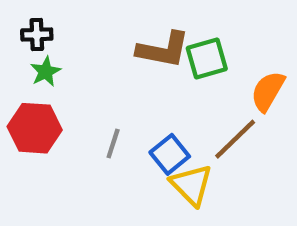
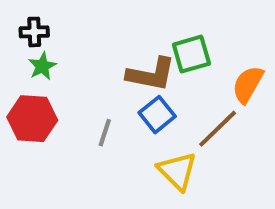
brown L-shape: (163, 50) -> (151, 74), moved
blue square: (170, 154) -> (157, 115), moved

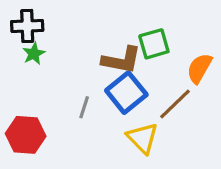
black cross: (34, 32) -> (27, 26), size x1.4
blue square: (157, 115) -> (126, 93), size x1.4
red hexagon: (32, 119) -> (26, 135), moved

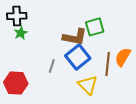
orange semicircle: (199, 68) -> (123, 57), moved
brown line: (175, 104) -> (108, 64), turned -40

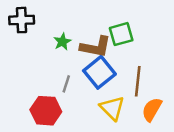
green star: (21, 33) -> (62, 42), moved
orange semicircle: (123, 57) -> (152, 109), moved
red hexagon: (16, 83) -> (46, 111), moved

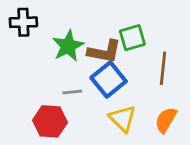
green star: (62, 42) -> (68, 46), size x1.6
brown line: (138, 81) -> (163, 68), moved
gray line: (66, 84) -> (72, 92), turned 66

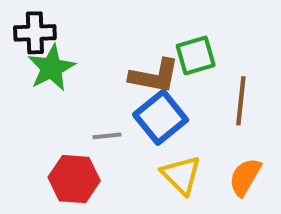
green star: (68, 46) -> (51, 68), moved

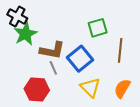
black cross: (35, 33) -> (17, 16), turned 30
brown L-shape: (154, 76) -> (52, 50), moved
gray line: (107, 136) -> (53, 68), turned 72

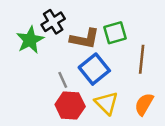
black cross: (17, 16) -> (53, 22), moved, turned 30
brown L-shape: (52, 50) -> (85, 39), moved
red hexagon: (37, 90) -> (70, 105), moved

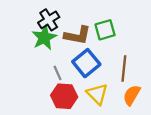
green star: (30, 40) -> (44, 38), moved
brown line: (142, 59) -> (124, 69), moved

